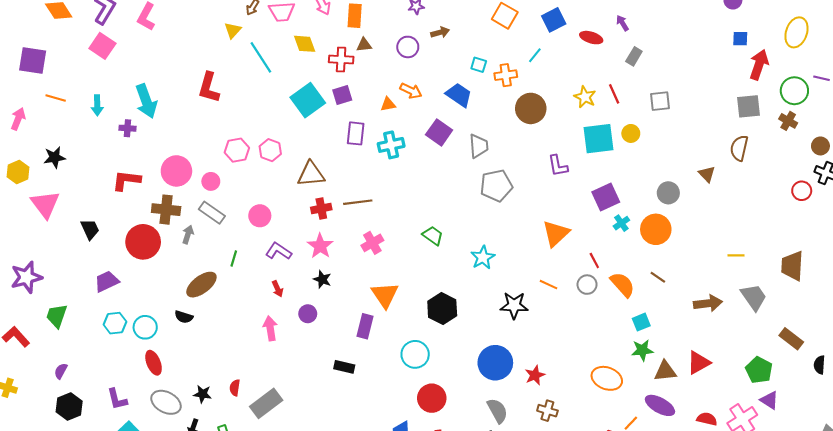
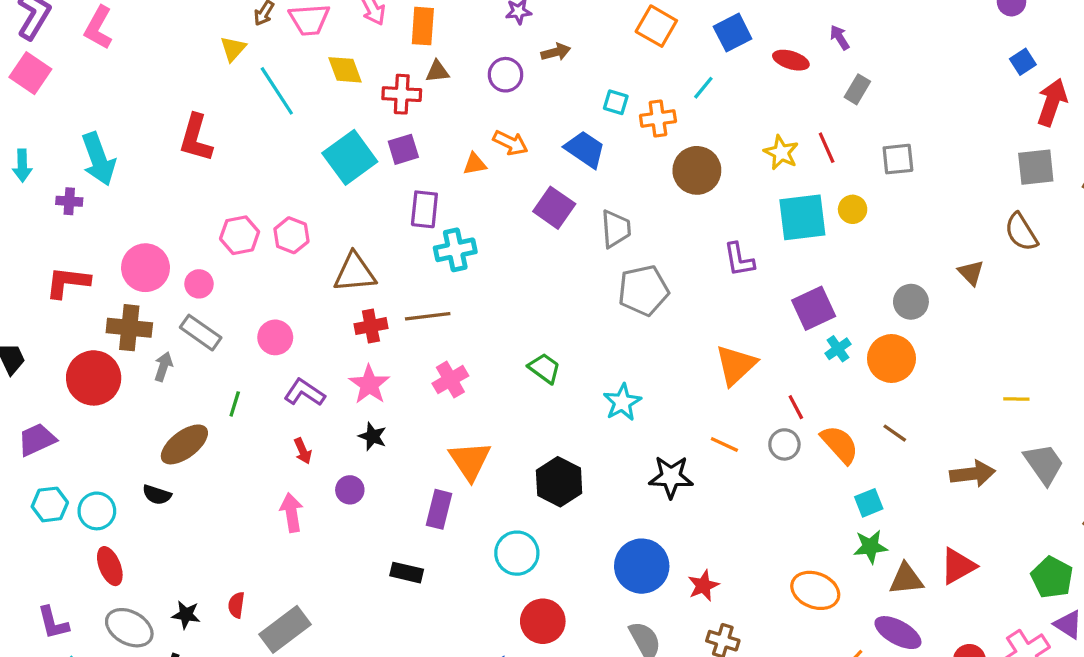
blue square: (740, 39) -> (1023, 62), turned -35
cyan cross: (391, 145) -> (455, 250), moved
brown semicircle: (739, 148) -> (1021, 232), turned -45

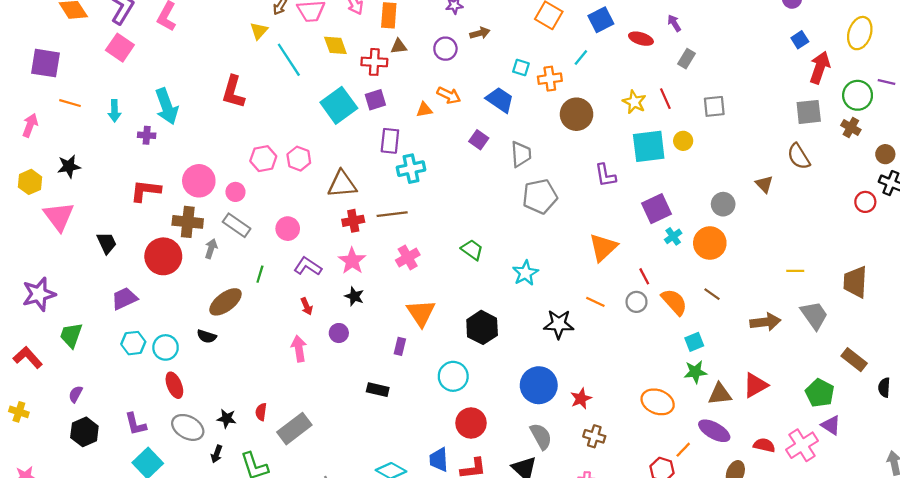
purple square: (554, 208) -> (479, 140), size x0.7
purple rectangle: (439, 509) -> (400, 346), size x0.7

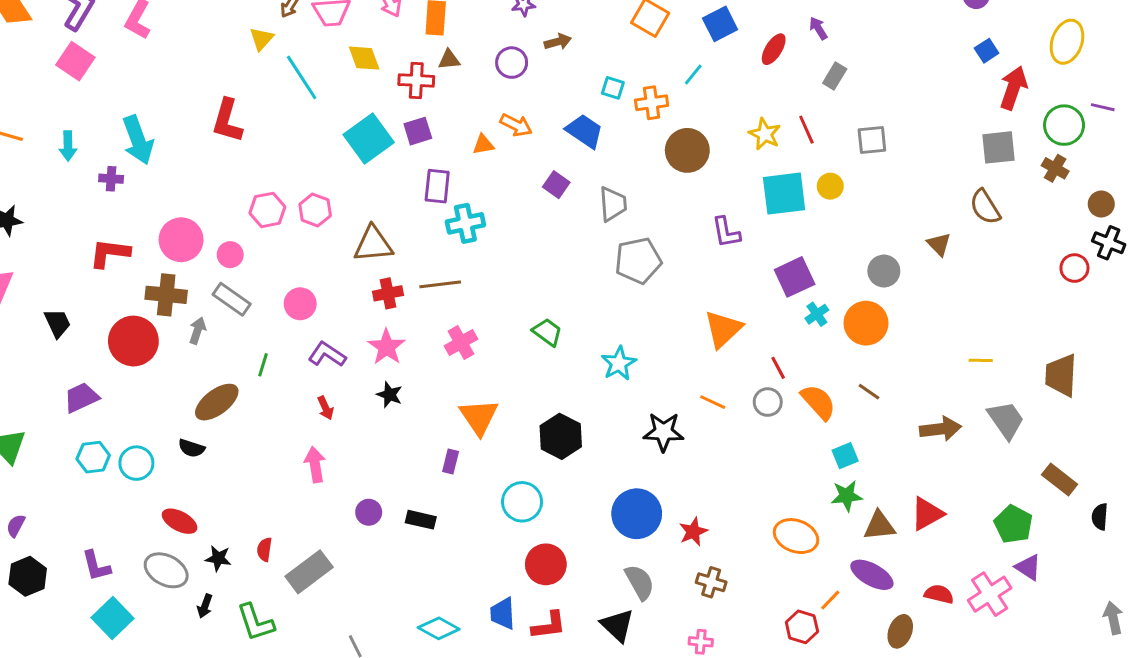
red ellipse: (641, 39) -> (774, 49), turned -75
purple circle: (339, 333) -> (369, 512), moved
red ellipse: (174, 385) -> (180, 521), moved, turned -40

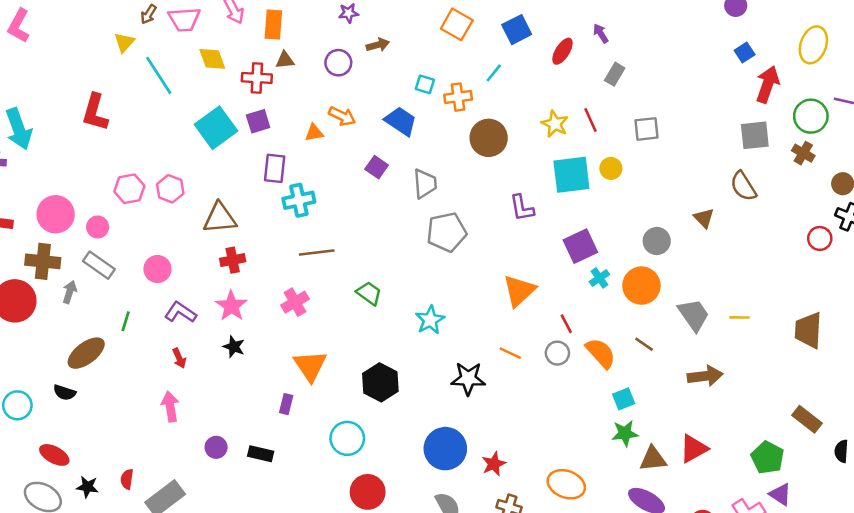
brown line: (440, 284) -> (317, 252), moved
gray trapezoid: (1006, 420) -> (694, 315), moved
orange ellipse: (796, 536) -> (566, 484), moved

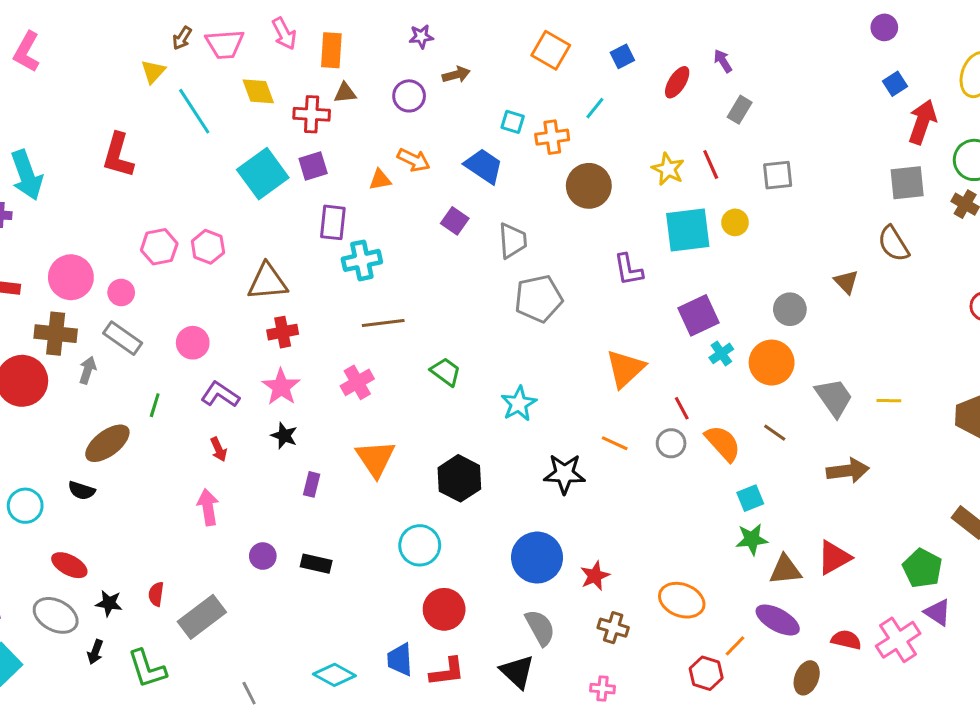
blue square: (517, 30) -> (622, 56), size x0.7
purple rectangle: (286, 404) -> (312, 484), moved

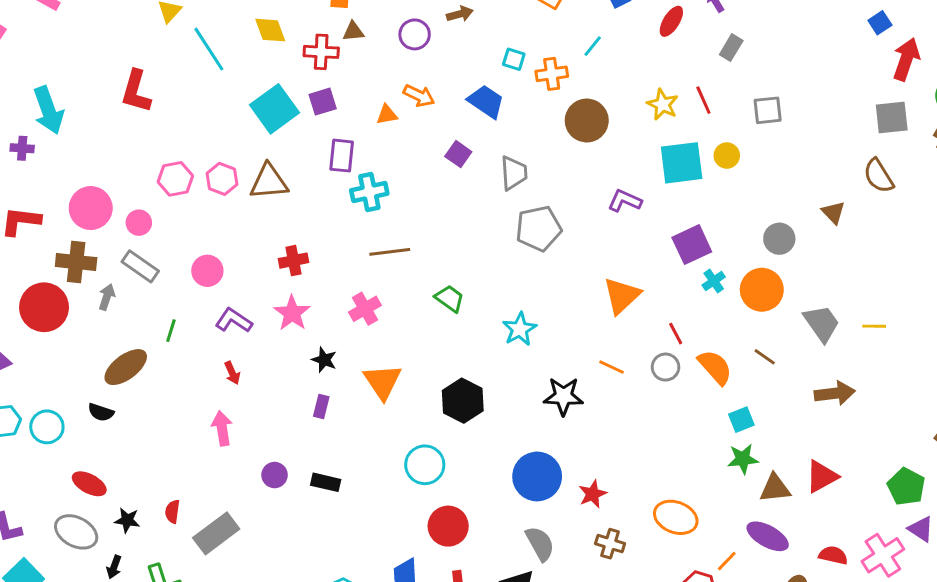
purple L-shape: (628, 270) -> (625, 201), turned 124
brown triangle: (267, 282) -> (269, 182), moved
black star: (284, 436) -> (324, 360), moved

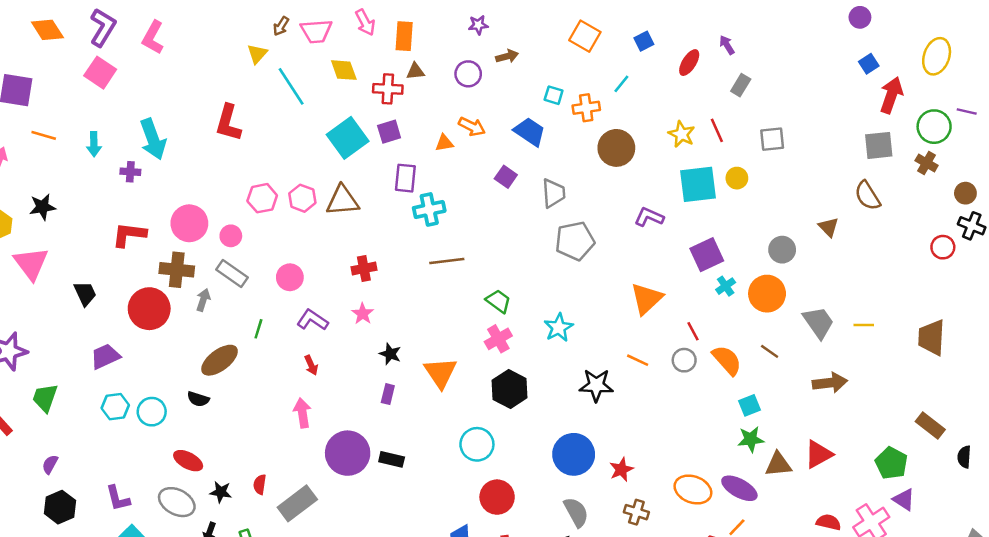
pink cross: (365, 309) -> (498, 339), moved
pink star: (292, 313) -> (363, 314), size x0.7
purple circle: (275, 475) -> (348, 453), size x2.0
purple ellipse: (768, 536) -> (739, 488), moved

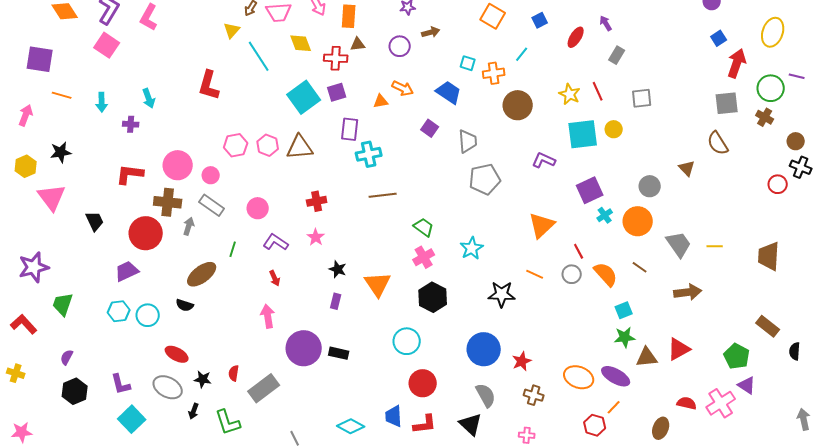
cyan arrow: (153, 139) -> (149, 98), size x0.6
purple trapezoid: (105, 356) -> (127, 271), moved

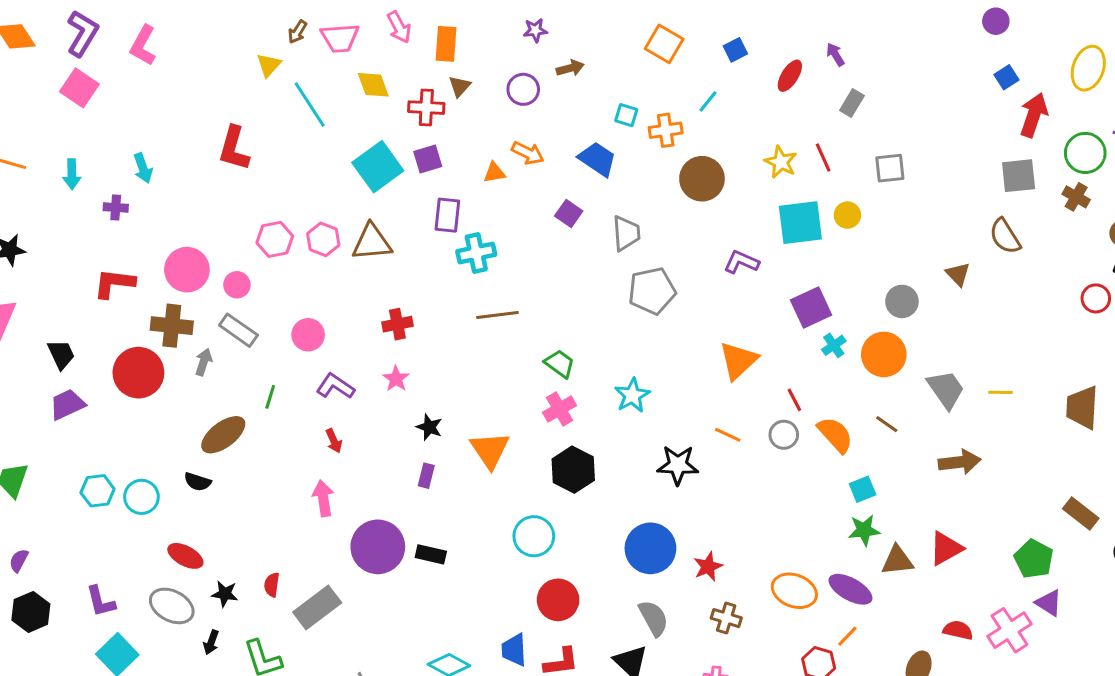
brown triangle: (358, 44) -> (460, 86), turned -42
purple trapezoid: (127, 271) -> (67, 404), moved

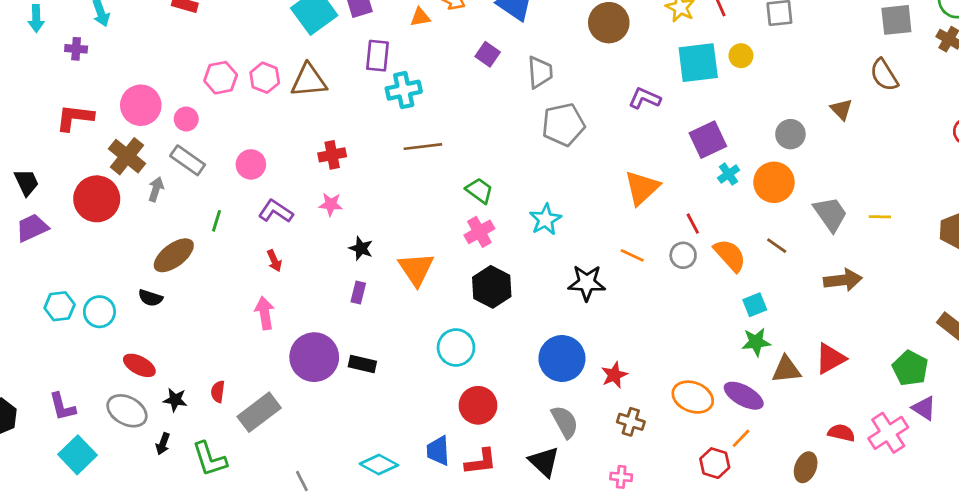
brown cross: (172, 326) -> (127, 156), turned 33
pink star: (396, 379) -> (331, 204), turned -30

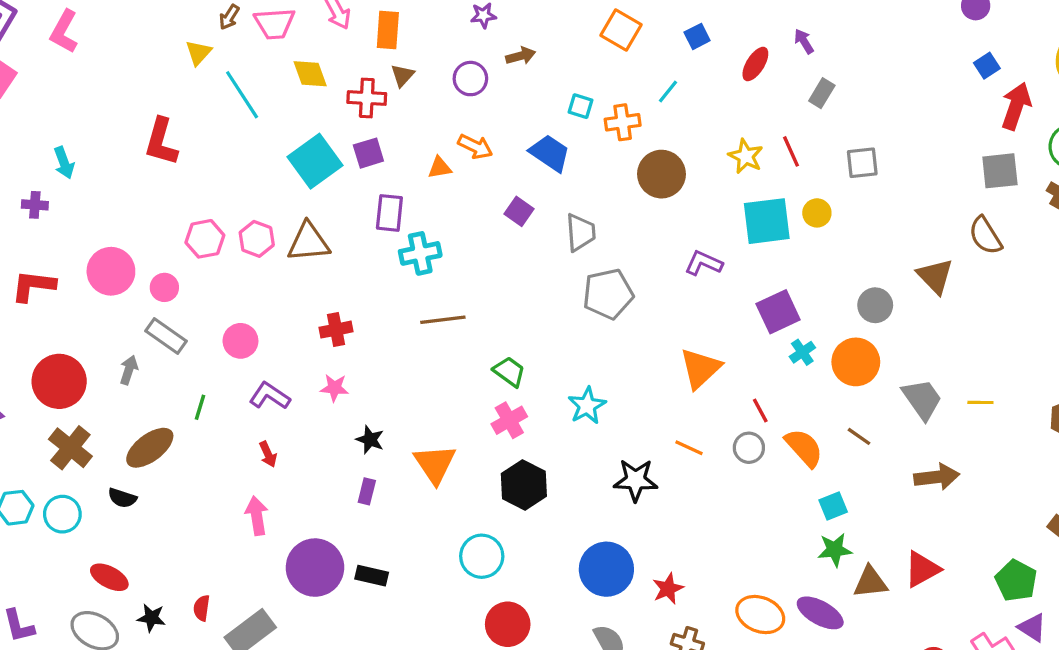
brown triangle: (841, 109) -> (935, 276), size x1.4
brown cross: (127, 156) -> (70, 448), moved

